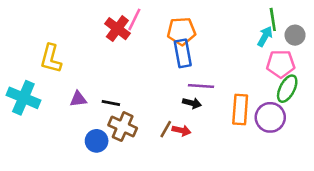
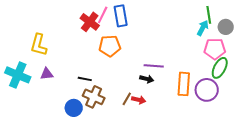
orange pentagon: (181, 31) -> (110, 46), moved
blue rectangle: (183, 53) -> (121, 16), moved
purple triangle: (78, 99) -> (47, 74), moved

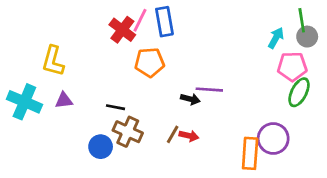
green line: (209, 15) -> (302, 20), moved
black arrow: (147, 79) -> (190, 99), moved
orange rectangle: (184, 84) -> (250, 153), moved
purple circle: (207, 90) -> (273, 138), moved

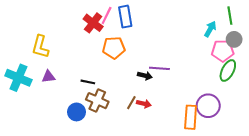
gray circle: (307, 37) -> (234, 39), moved

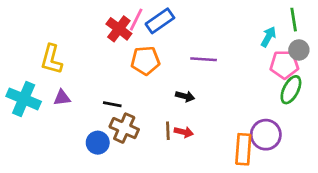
blue rectangle: (125, 17) -> (160, 21), turned 65
purple line: (159, 68) -> (204, 59), moved
brown line: (131, 103) -> (168, 131), turned -32

